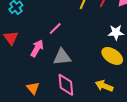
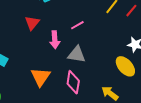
pink arrow: (37, 48) -> (55, 40), turned 132
orange triangle: (33, 88) -> (41, 77), size x1.5

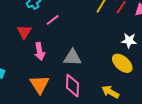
pink line: (77, 25) -> (53, 20), moved
pink arrow: (55, 40) -> (40, 51), moved

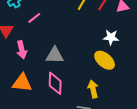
orange triangle: (39, 84) -> (22, 83), turned -50
yellow arrow: (110, 92) -> (93, 89), turned 48

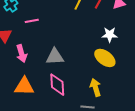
pink line: (34, 18) -> (32, 21), turned 32

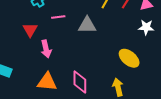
white star: (110, 35) -> (146, 27), moved
gray triangle: (55, 57) -> (87, 25), moved

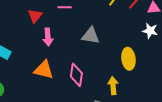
gray triangle: (87, 25) -> (91, 36), moved
yellow ellipse: (129, 58) -> (128, 59), turned 35

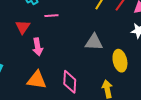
gray triangle: (91, 36) -> (94, 42), moved

